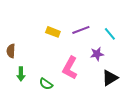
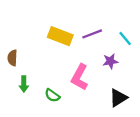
yellow rectangle: (53, 32) -> (60, 36), size x1.5
black triangle: (110, 78) -> (118, 98), moved

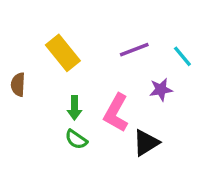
yellow rectangle: (60, 36) -> (63, 53), moved, turned 30
green arrow: (24, 84) -> (74, 108), moved
black triangle: (118, 98) -> (146, 143), moved

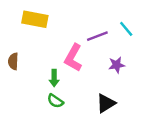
yellow rectangle: (63, 53) -> (35, 19), moved, turned -40
cyan line: (182, 56) -> (126, 29), moved
pink L-shape: (116, 113) -> (73, 58), moved

